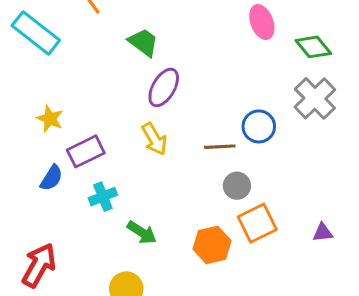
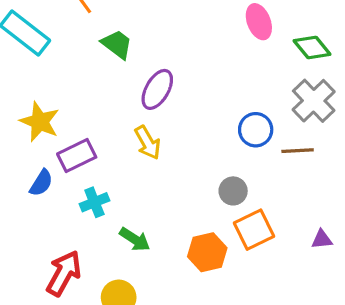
green trapezoid: (143, 42) -> (117, 44), moved
yellow star: (50, 119) -> (40, 122), size x1.4
brown line: (220, 147) -> (298, 151), moved
red arrow: (39, 265) -> (64, 273), moved

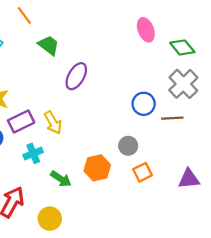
yellow arrow: (148, 143) -> (53, 123), moved
orange square: (254, 230) -> (143, 172), size x0.7
purple triangle: (322, 239) -> (189, 179), size x1.5
orange hexagon: (207, 252) -> (97, 168), moved

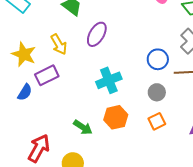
yellow arrow: (53, 123) -> (59, 44), moved
gray circle: (128, 146) -> (157, 92), moved
cyan cross: (33, 153) -> (109, 80), moved, size x1.4

